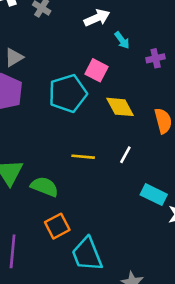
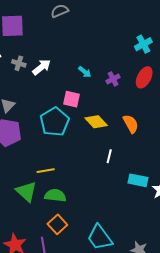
white arrow: (97, 18) -> (42, 67), moved
yellow line: (83, 157) -> (46, 171), moved
orange square: (57, 226) -> (57, 224), moved

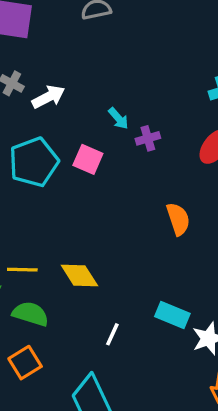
purple cross: (113, 79) -> (148, 138), moved
cyan pentagon: (55, 122) -> (34, 162), moved
yellow diamond: (96, 122) -> (79, 275), moved
white line: (109, 156) -> (112, 334), moved

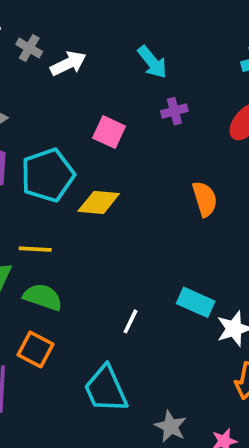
cyan arrow: (118, 118) -> (152, 62), moved, size x1.4
cyan pentagon: (34, 162) -> (48, 175), moved
yellow diamond: (79, 275) -> (99, 202), moved, turned -54
orange square: (25, 363) -> (35, 349), turned -32

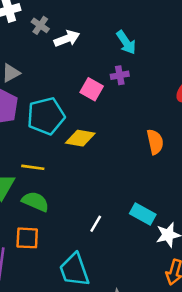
purple cross: (174, 111) -> (120, 75), moved
orange square: (35, 349) -> (27, 238), turned -30

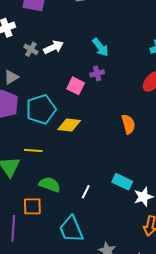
gray cross: (40, 25) -> (31, 49), moved
green semicircle: (35, 202) -> (50, 184), moved

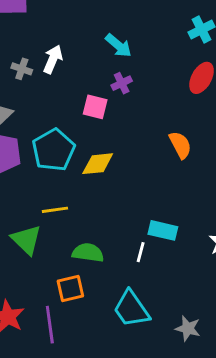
white arrow: (54, 47) -> (53, 59), turned -30
cyan rectangle: (122, 182) -> (163, 230), moved

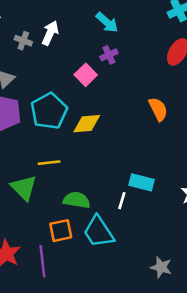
pink square: (95, 107) -> (86, 75), turned 30
cyan trapezoid: (131, 309) -> (99, 232), moved

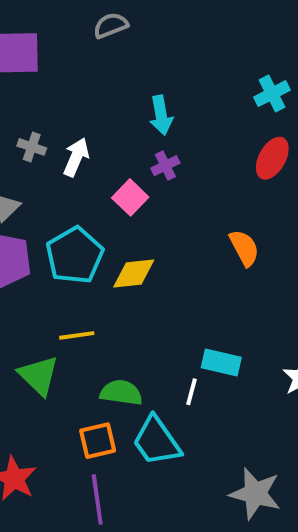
cyan arrow: (107, 22) -> (161, 115), turned 40
white arrow: (50, 33) -> (76, 157), moved
purple line: (42, 261) -> (97, 500), moved
gray star: (161, 267) -> (255, 494), size x1.5

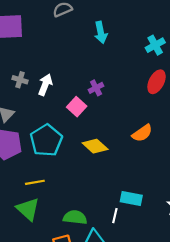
cyan arrow: (161, 115) -> (101, 32), moved
orange semicircle: (244, 248) -> (142, 133), turned 85
yellow diamond: (134, 273) -> (95, 146), moved, turned 50
yellow line: (77, 335) -> (35, 182), moved

